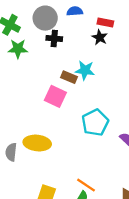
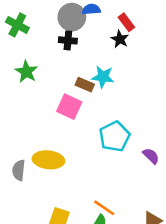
gray circle: (45, 18) -> (72, 17), moved
red rectangle: (105, 23) -> (126, 22), turned 42
green star: (18, 49) -> (26, 72), moved, turned 30

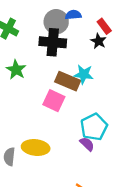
black cross: (68, 40) -> (53, 42), size x1.6
brown rectangle: (85, 85) -> (68, 81), size x1.5
purple semicircle: (151, 156) -> (87, 144), moved

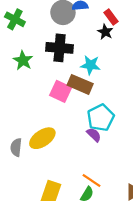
black cross: (53, 42) -> (60, 48), moved
brown rectangle: (68, 81) -> (80, 84), moved
yellow ellipse: (36, 147) -> (42, 138), turned -40

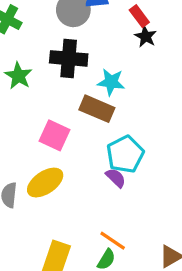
black star: (105, 32) -> (146, 36), moved
pink square: (61, 91) -> (55, 135), moved

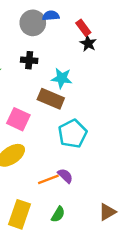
black cross: (69, 58) -> (29, 60), size x0.6
purple semicircle: (116, 178) -> (65, 176), moved
orange line: (113, 241) -> (48, 179), moved, turned -55

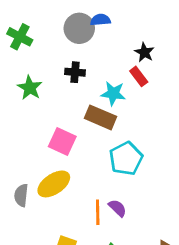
red rectangle: (83, 28) -> (139, 76), moved
orange line: (48, 179) -> (98, 212), turned -70

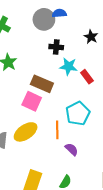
black cross: (75, 72) -> (56, 47), moved
red rectangle: (139, 76) -> (87, 77), moved
brown rectangle: (100, 117) -> (42, 84), moved
orange line: (98, 212) -> (57, 130), moved

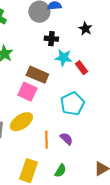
orange line: (57, 130) -> (46, 140), moved

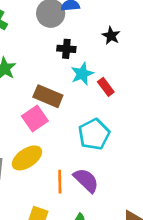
cyan star: (63, 58) -> (82, 74), turned -30
pink square: (27, 92) -> (35, 118), turned 30
purple semicircle: (66, 139) -> (86, 180), size x1.5

